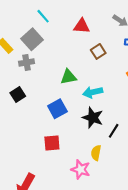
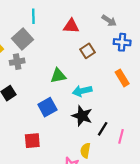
cyan line: (43, 16) -> (33, 16), turned 40
red square: (52, 143) -> (32, 141), moved

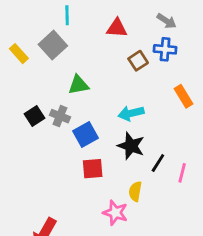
blue cross: (122, 42) -> (165, 49), moved
gray cross: (17, 62) -> (60, 116), moved, turned 32
green triangle: (58, 76) -> (78, 85), moved
red square: (32, 141) -> (93, 169), moved

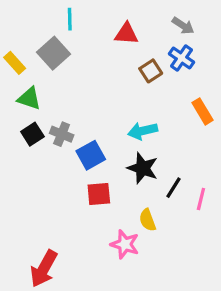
blue cross: (165, 49) -> (181, 58), turned 30
green triangle: (78, 85) -> (29, 98), moved, turned 30
yellow semicircle: (135, 191) -> (147, 220), turned -30

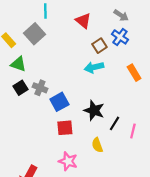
red triangle: (126, 34) -> (83, 21), turned 35
cyan arrow: (143, 131) -> (94, 67), moved
pink star: (125, 244) -> (68, 161), moved

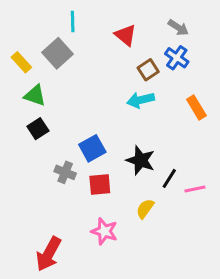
gray cross: (40, 88) -> (65, 172), moved
pink line: (133, 131) -> (195, 189), turned 64
yellow semicircle: (97, 145) -> (145, 209), turned 56

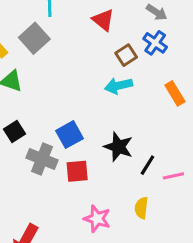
black square: (38, 129) -> (14, 131), moved
gray cross: (65, 172) -> (42, 159), size x1.4
yellow semicircle: (145, 209) -> (141, 208), moved, turned -30
pink star: (104, 231) -> (97, 219), moved

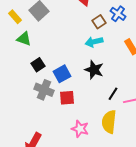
black square: (14, 131) -> (38, 65), moved
black star: (118, 147) -> (94, 70), moved
yellow semicircle: (141, 208) -> (109, 122), size x1.6

